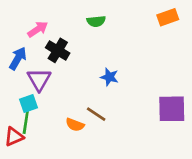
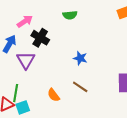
cyan square: (28, 103) -> (23, 107), moved
brown line: (96, 114) -> (80, 87), moved
orange semicircle: (75, 125) -> (54, 95), turned 32

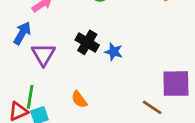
black cross: (40, 38) -> (87, 42), moved
brown line: (80, 87) -> (152, 107), moved

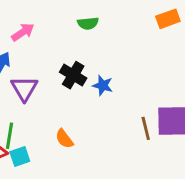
brown line: (152, 107) -> (146, 128), moved, turned 42

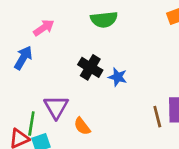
green semicircle: (88, 23) -> (104, 20), size x1.4
purple triangle: (24, 88) -> (56, 107), moved

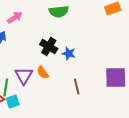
brown line: (157, 117) -> (77, 86), moved
orange semicircle: (82, 126) -> (43, 72), moved

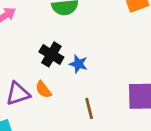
purple triangle: (24, 76) -> (18, 94), turned 42

